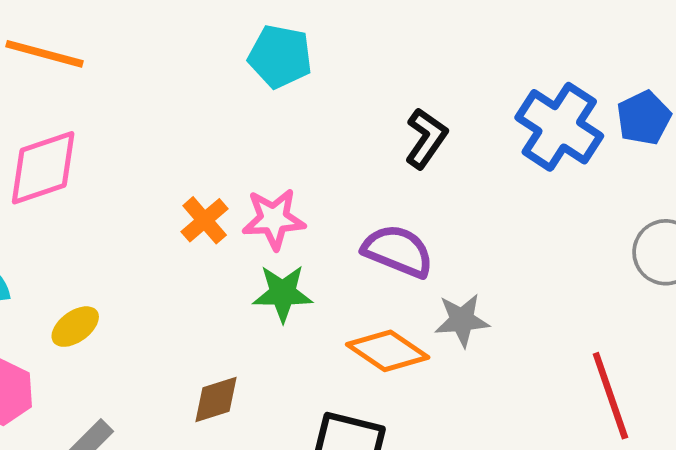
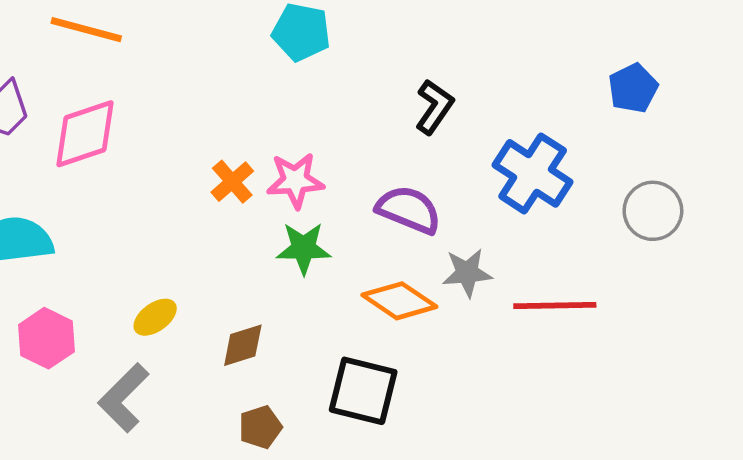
blue cross: (559, 127) -> (533, 173), moved
yellow ellipse: (75, 327) -> (155, 317), moved
red line: (610, 396) -> (555, 306), moved, turned -72

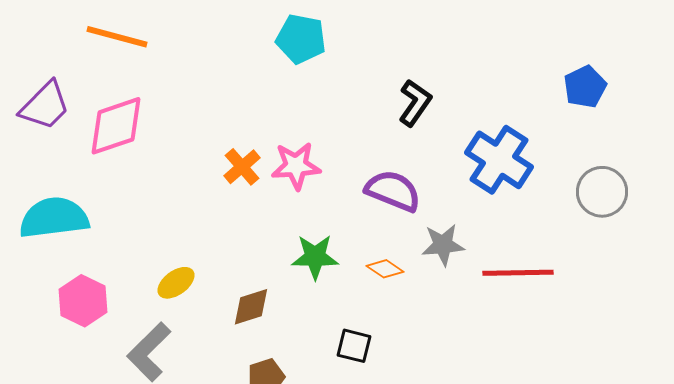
green star: (304, 248) -> (315, 257), moved
orange diamond: (399, 301) -> (385, 269), size x0.6
black square: (363, 391) -> (354, 346), size x0.6

